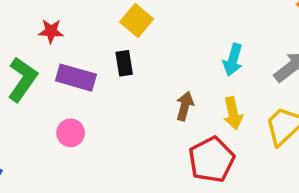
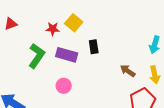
yellow square: (137, 20) -> (74, 23), moved
brown arrow: (185, 106) -> (128, 71), turned -70

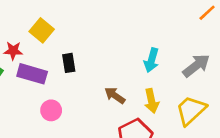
red star: (53, 29) -> (13, 51), moved
pink circle: (64, 86) -> (51, 110), moved

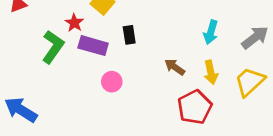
red star: (13, 51) -> (74, 23), turned 30

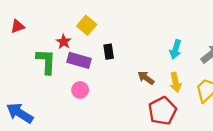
green L-shape: (53, 47) -> (46, 61), turned -32
pink circle: (112, 82) -> (80, 90), moved

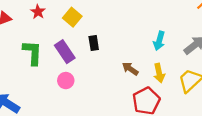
red star: (64, 42) -> (38, 12), moved
purple rectangle: (79, 60) -> (65, 52), turned 40

